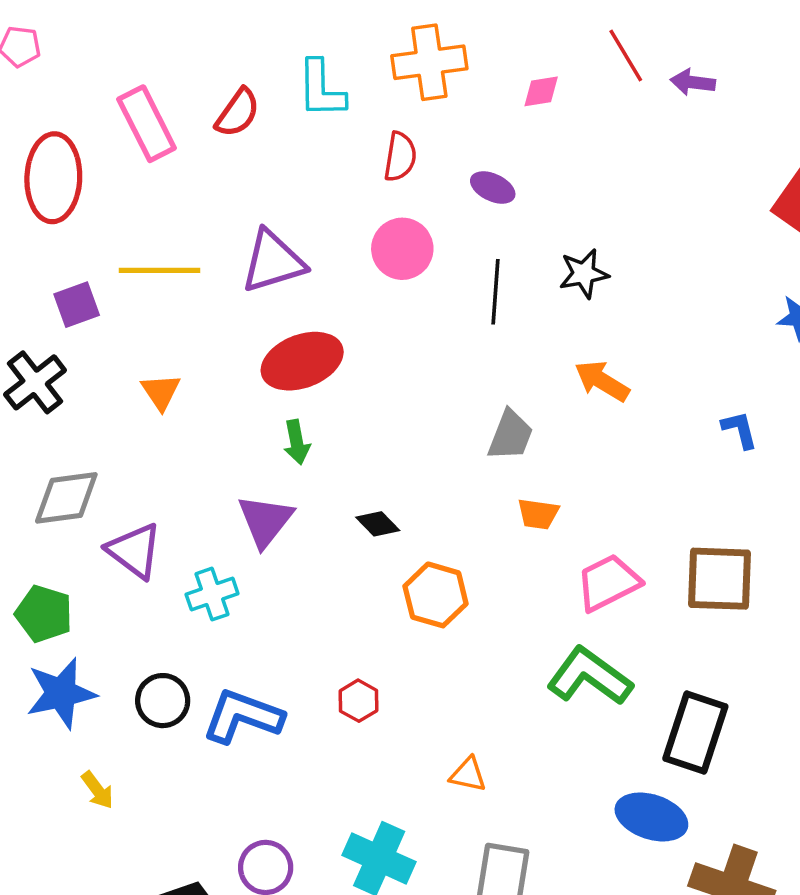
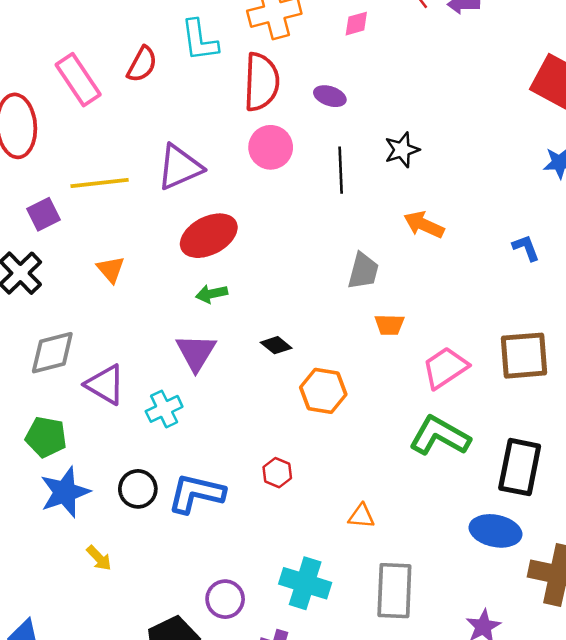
red semicircle: (400, 157) -> (261, 82), size x1.6
green arrow: (297, 442) -> (212, 294), turned 96

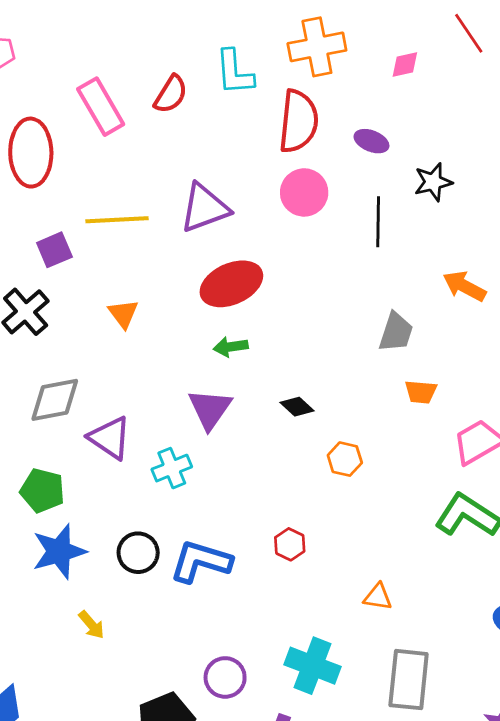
black star: (402, 150) -> (433, 182), moved
orange hexagon: (323, 391) -> (345, 459), size x0.7

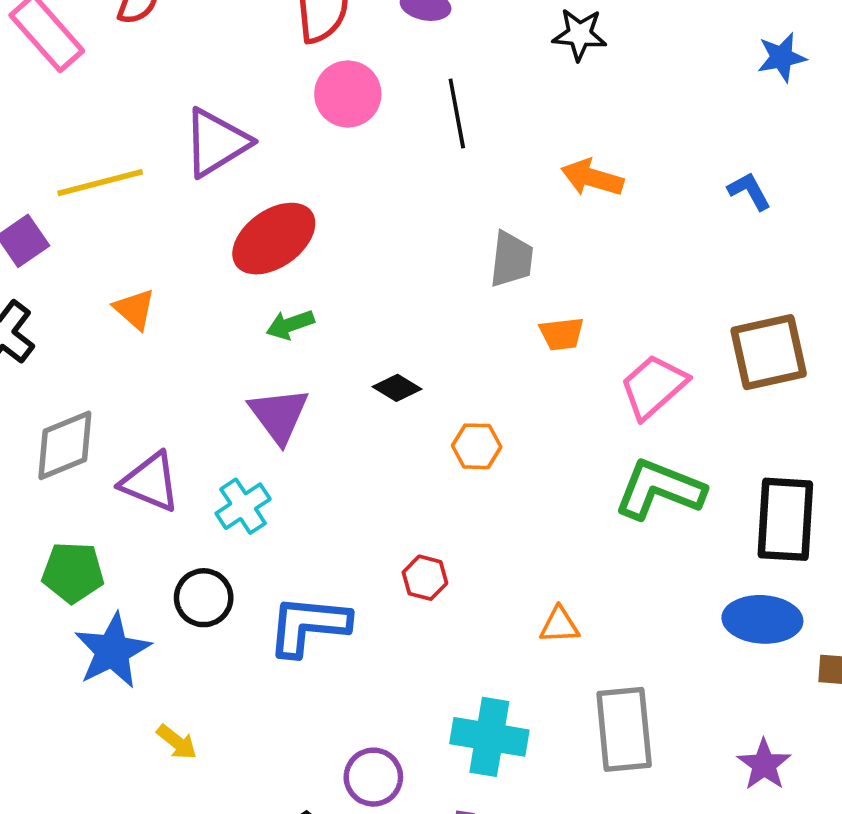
black star: (433, 182) -> (580, 34), moved, turned 30
black circle: (138, 553) -> (204, 598), moved

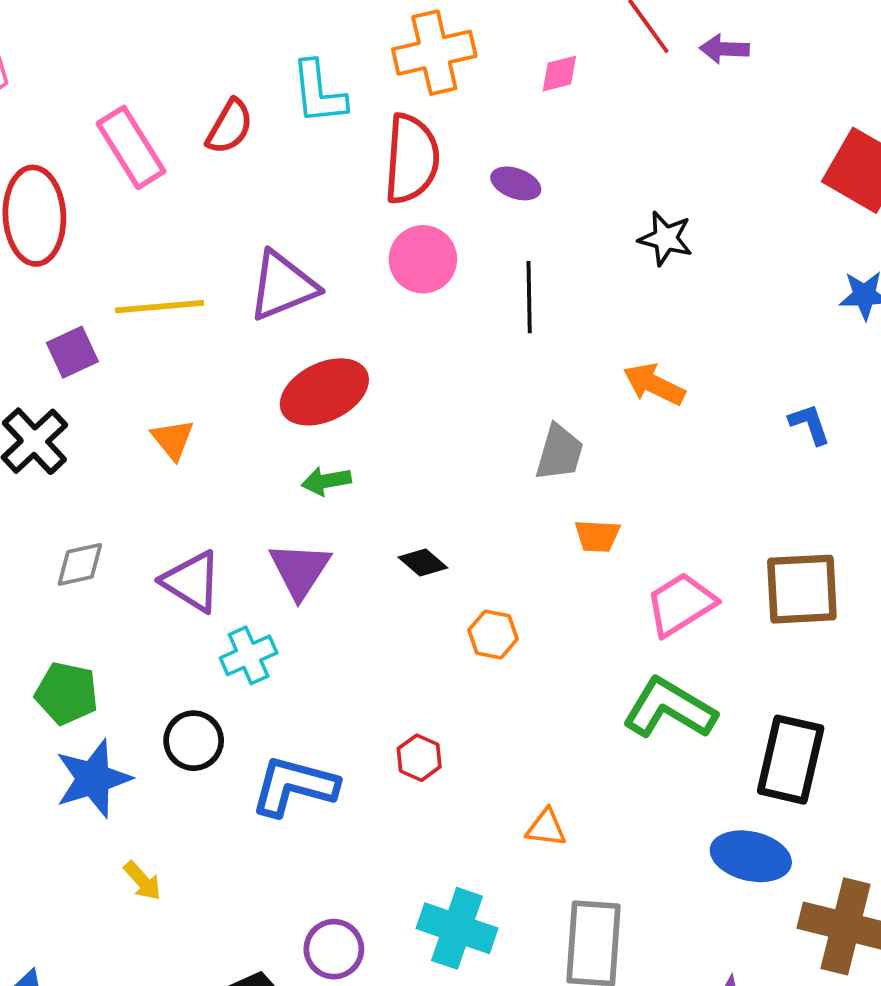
gray diamond: (65, 445) -> (80, 564), size x0.7
purple triangle: (150, 482) -> (192, 581), moved

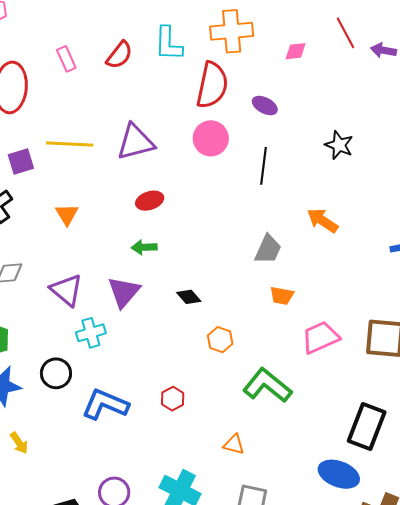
pink rectangle: (131, 147) -> (66, 59), size x0.6
red ellipse: (324, 392) -> (150, 201), size x0.6
green L-shape: (669, 708) -> (267, 386), moved

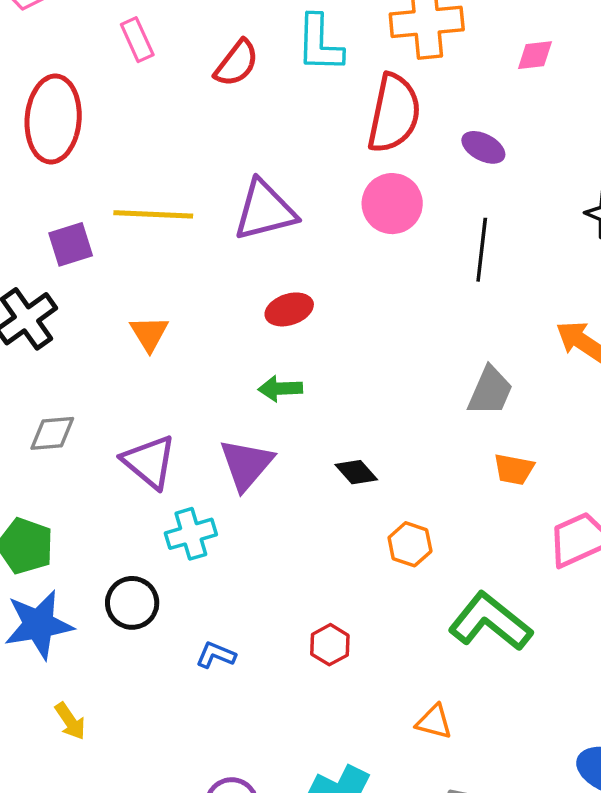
pink rectangle: (66, 59) -> (137, 40), moved
blue L-shape: (105, 404) -> (216, 655), size x0.5

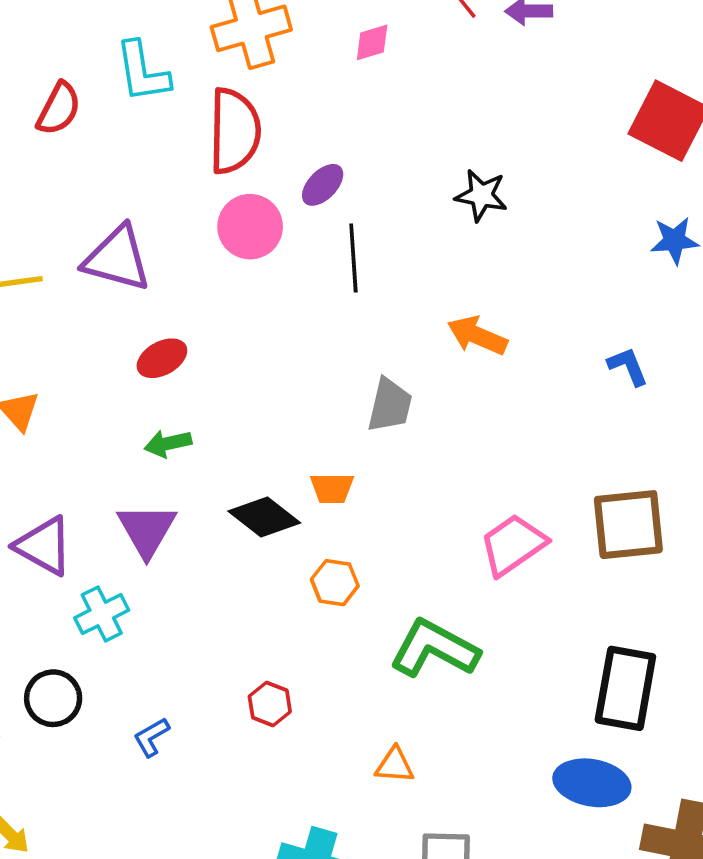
purple ellipse: (483, 147) -> (323, 185), moved, turned -63
purple triangle: (265, 210) -> (117, 259), turned 40
orange trapezoid: (514, 469) -> (332, 488), moved
black diamond: (356, 472) -> (264, 517), size x1.5
blue L-shape: (216, 655) -> (151, 737), turned -42

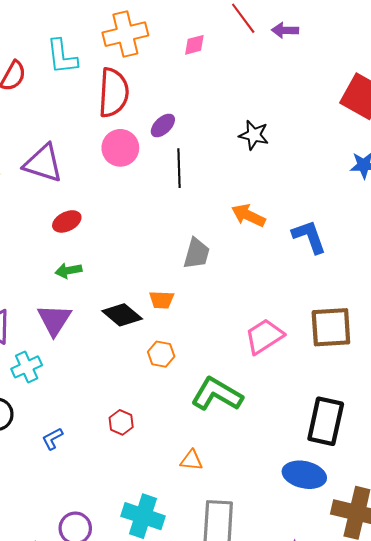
blue L-shape: (628, 366) -> (309, 237), moved, size x1.5

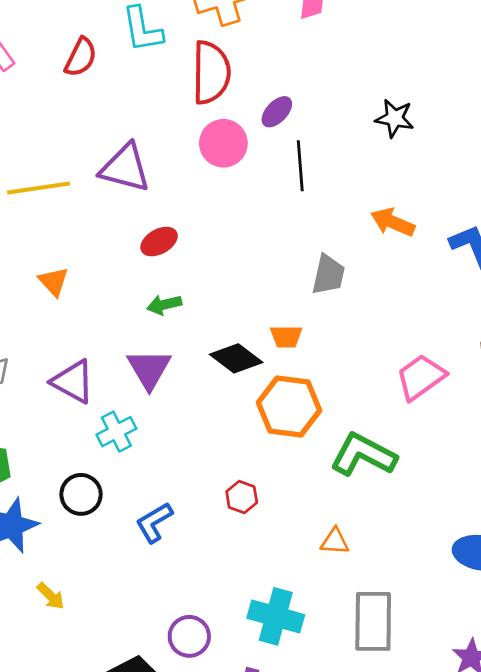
orange hexagon: (161, 354) -> (289, 407), size x1.8
blue L-shape: (52, 439) -> (154, 522), size x1.4

